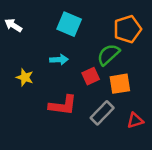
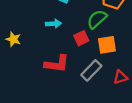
yellow star: (25, 77) -> (13, 39), moved

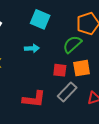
red square: (81, 38) -> (60, 70), moved, turned 32
red L-shape: (57, 64) -> (34, 99), moved

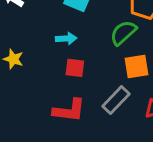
red square: (60, 70) -> (75, 68), moved

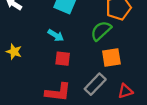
cyan arrow: (66, 39) -> (56, 35), turned 35

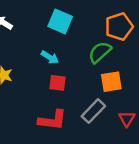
red triangle: (125, 91) -> (127, 119), turned -42

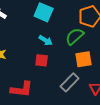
cyan arrow: (50, 57) -> (46, 40), moved
red L-shape: (52, 120) -> (22, 89), moved

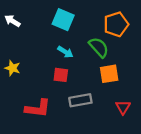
green semicircle: (75, 36) -> (99, 47), turned 90
gray rectangle: (70, 82) -> (80, 100), moved, turned 36

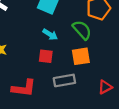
orange square: (109, 74) -> (81, 56), moved
red triangle: (123, 107) -> (105, 87), turned 32

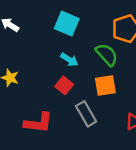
red square: (46, 56) -> (64, 85), turned 32
gray rectangle: (64, 80) -> (86, 114), turned 70

